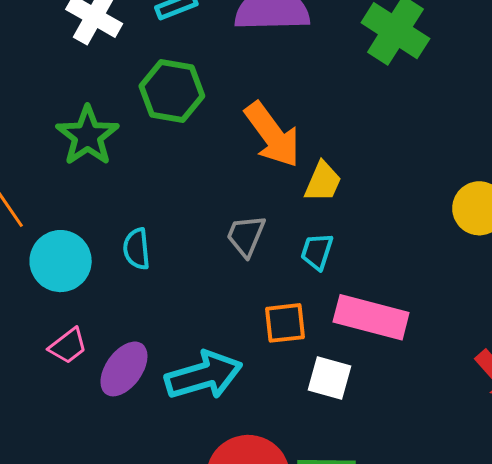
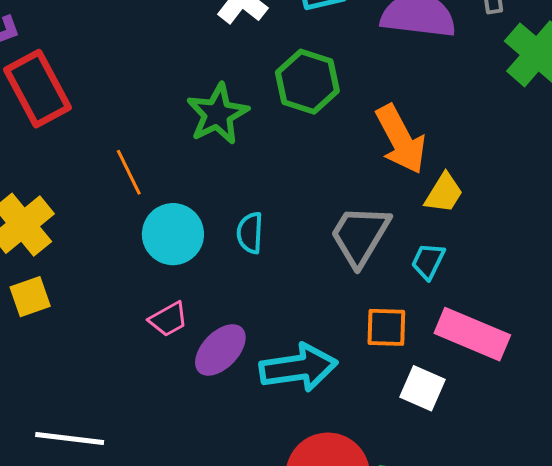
gray trapezoid: (246, 236) -> (360, 235), size x1.5

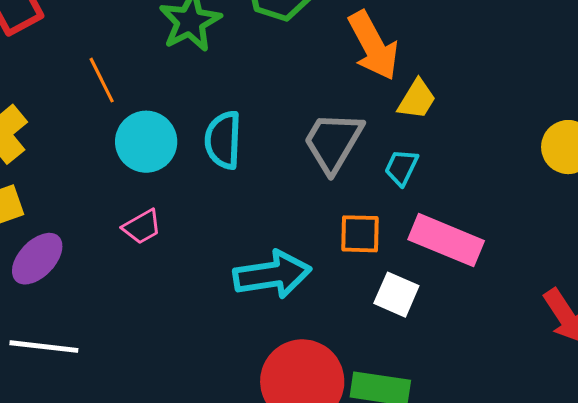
cyan semicircle: (250, 233) -> (223, 140), size x1.4
purple ellipse: (220, 350) -> (37, 259), moved

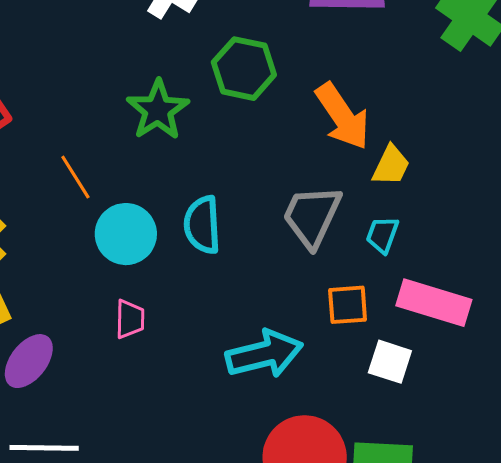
pink trapezoid: (142, 227) -> (130, 319), turned -54

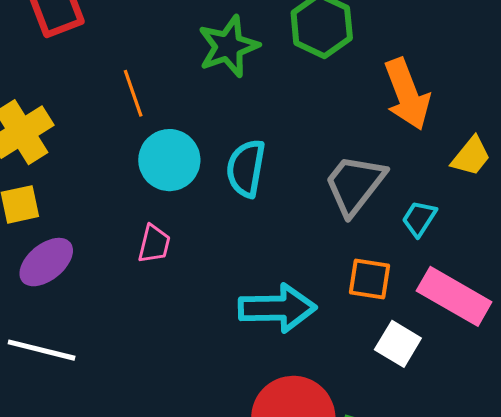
yellow trapezoid: (391, 165) -> (471, 156), moved

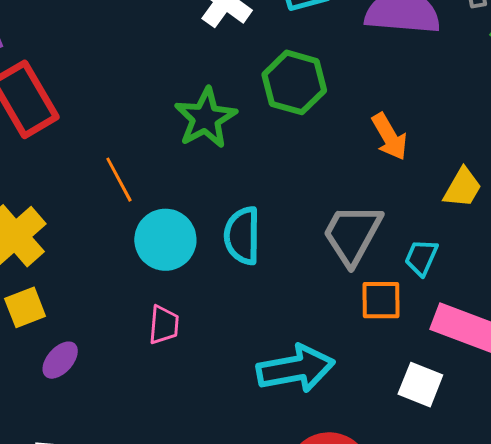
orange arrow: (407, 94) -> (389, 137), size x0.7
purple ellipse: (46, 262) -> (60, 360), size x0.7
orange square: (370, 279) -> (381, 300), moved

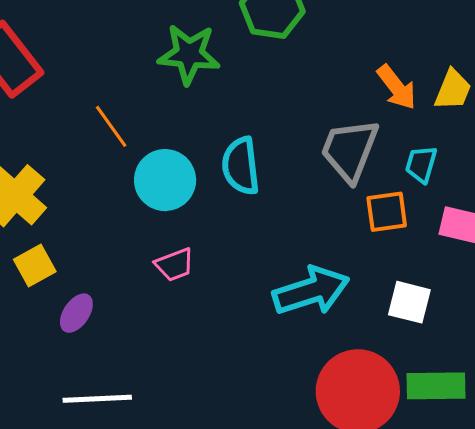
green star: (206, 118) -> (189, 54), turned -30
orange arrow: (389, 137) -> (397, 87), moved
pink trapezoid: (164, 325) -> (175, 265), turned 72
white square: (420, 385) -> (409, 302), moved

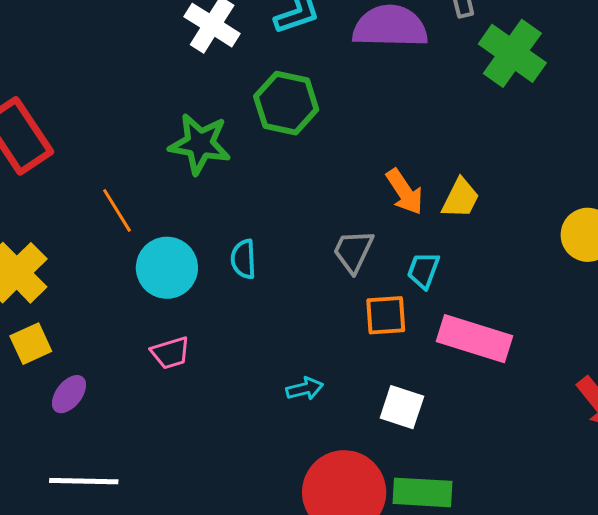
gray trapezoid: (350, 150) -> (353, 251), size x0.7
cyan semicircle: (241, 166) -> (243, 259), size x0.7
cyan arrow: (311, 291) -> (305, 389), size x0.5

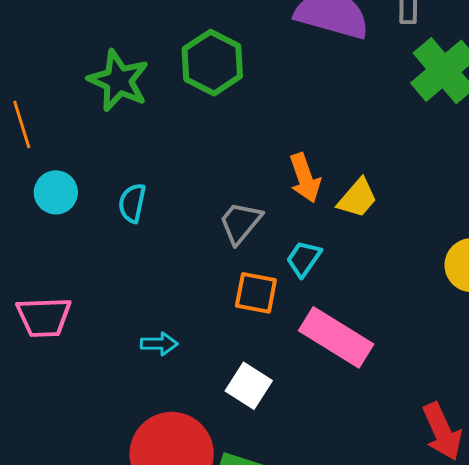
cyan circle: (167, 268) -> (56, 192), size x0.7
pink trapezoid: (170, 353) -> (44, 317), moved, size x1.4

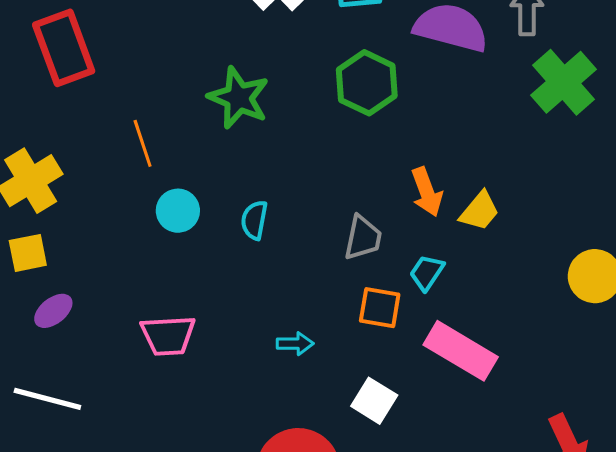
green hexagon: (212, 63) -> (367, 83), moved
gray trapezoid: (240, 223) -> (363, 238), turned 153
cyan arrow: (159, 344) -> (295, 344), moved

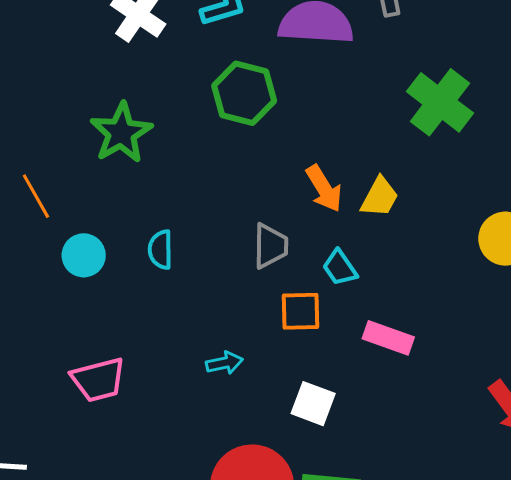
green cross: (564, 82) -> (440, 102), moved
green star: (239, 98) -> (121, 133), turned 30
cyan trapezoid: (427, 273) -> (340, 268), turned -57
pink rectangle: (461, 351) -> (388, 338), size x0.7

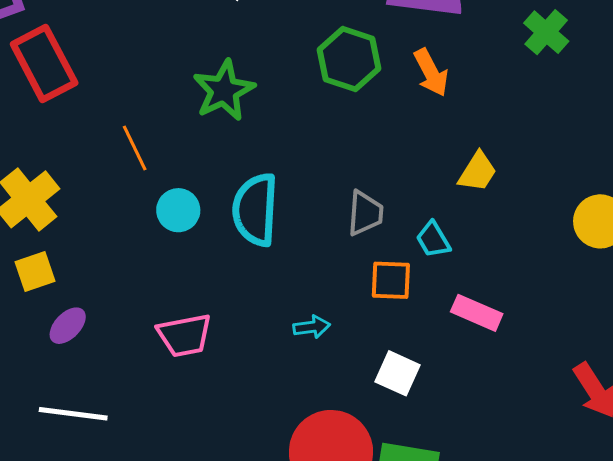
green cross: (440, 102) -> (546, 32), moved, size x0.7
orange arrow: (324, 189) -> (431, 73), moved
cyan semicircle: (160, 250) -> (255, 210), size x1.8

